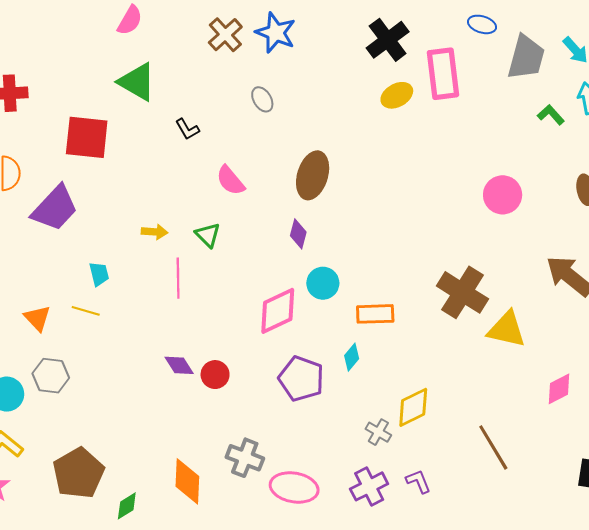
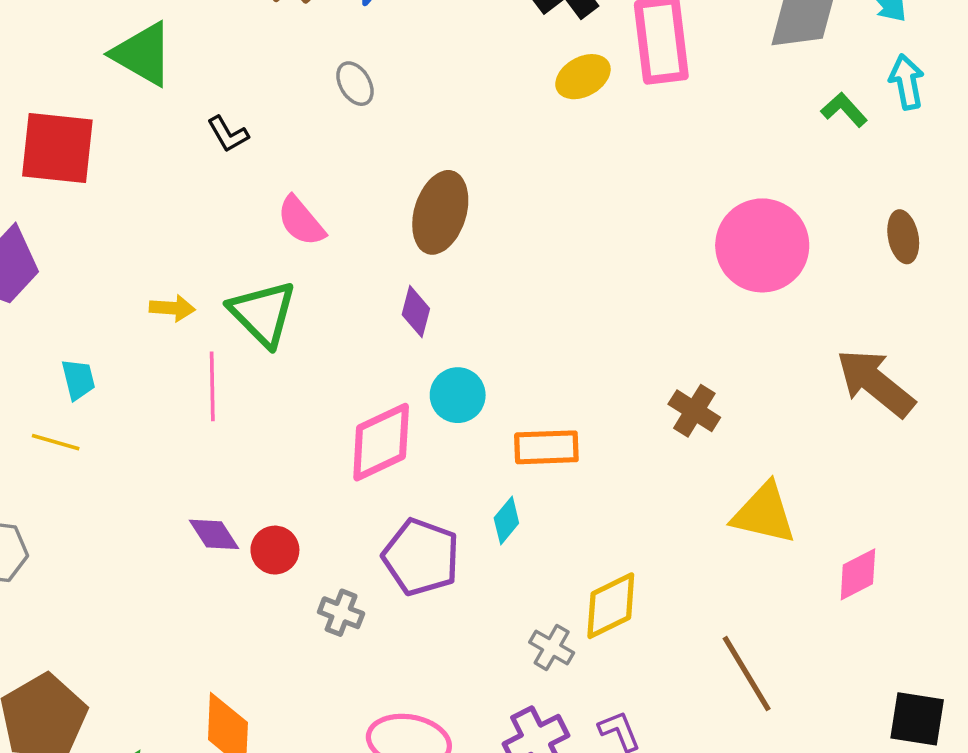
pink circle: (503, 195) -> (762, 245), size x1.4
green triangle: (208, 235) -> (263, 313), size x1.6
brown cross: (462, 292) -> (694, 411), size x0.6
yellow triangle: (507, 329) -> (764, 513), moved
gray cross: (245, 458) -> (341, 613), moved, size x0.7

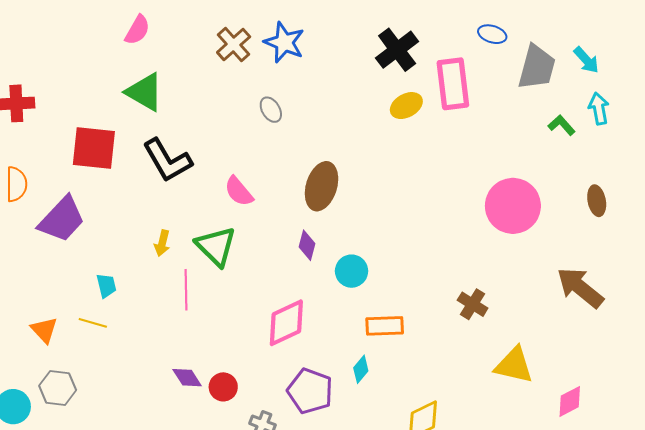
black L-shape: (228, 134) -> (167, 160), moved, size x2.0
yellow arrow: (172, 308) -> (162, 243), turned 100
cyan circle: (458, 395) -> (352, 271), moved

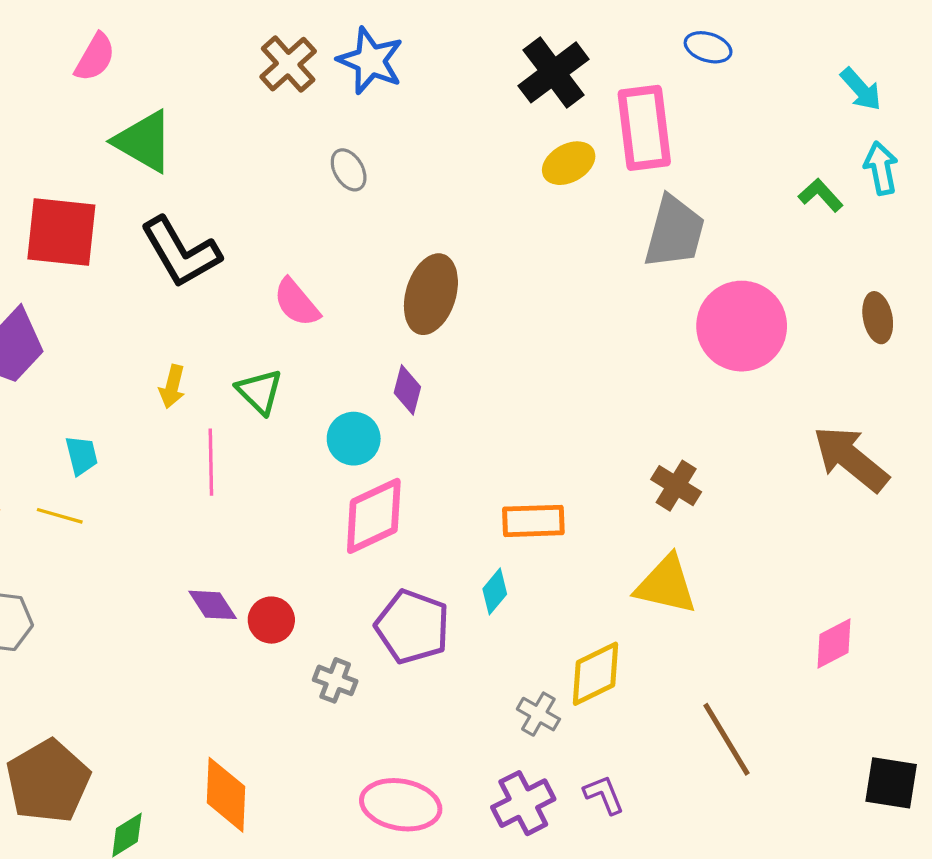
pink semicircle: (137, 30) -> (95, 57), moved
gray trapezoid: (537, 67) -> (674, 232), moved
green triangle: (216, 246) -> (260, 392), size x0.7
cyan circle: (352, 271) -> (354, 439), moved
yellow triangle: (514, 365) -> (666, 585), moved

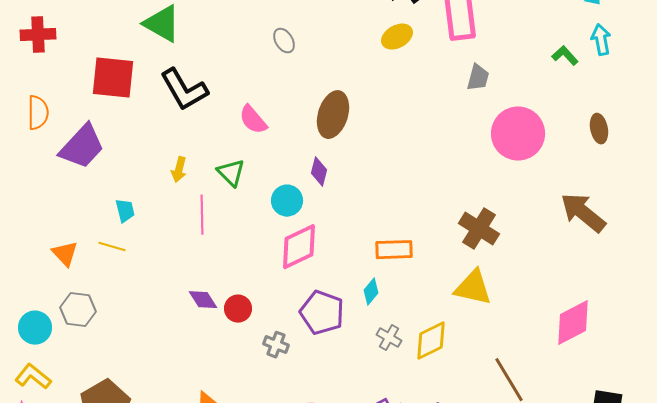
yellow ellipse: (569, 163) -> (397, 37), moved
gray trapezoid: (674, 232) -> (478, 78), size x0.6
brown cross: (676, 486) -> (479, 229), size x1.4
pink diamond: (834, 644) -> (573, 323), size x1.5
gray cross: (538, 714) -> (389, 338), moved

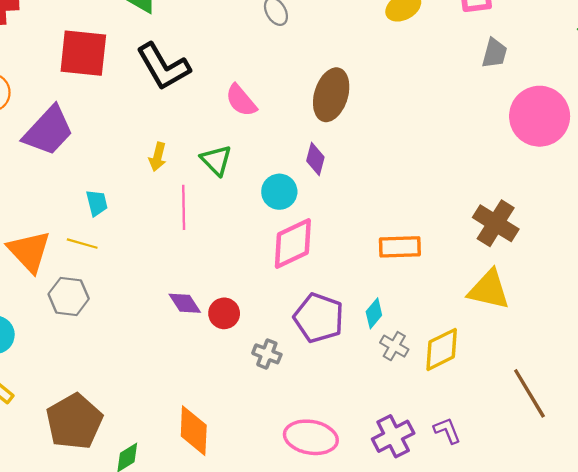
orange triangle: (65, 254) -> (29, 251), size x1.5
cyan diamond: (371, 292) -> (374, 313), moved
gray hexagon: (78, 310) -> (69, 296), moved

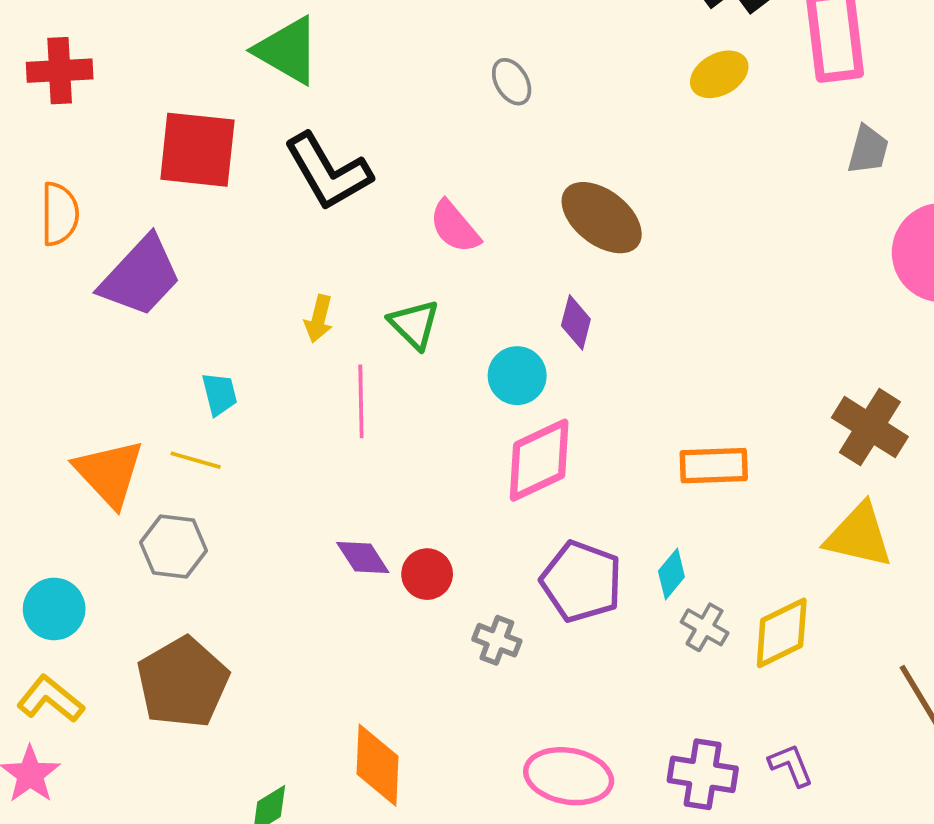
brown ellipse: (331, 95) -> (602, 218), turned -69
brown pentagon: (74, 422) -> (183, 682), moved
purple cross: (393, 436) -> (703, 774), turned 36

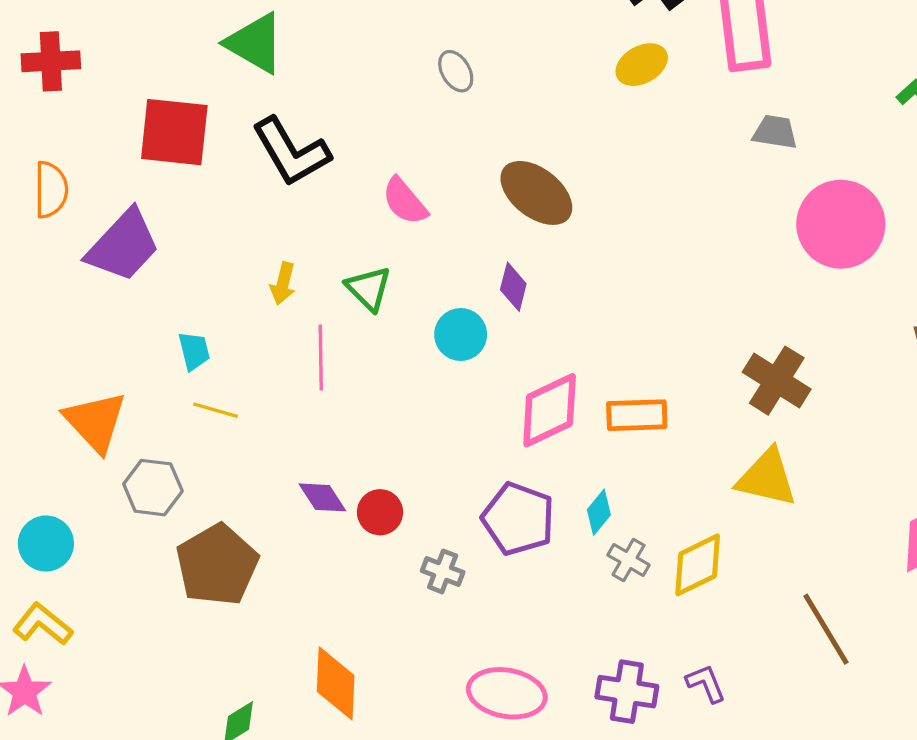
gray trapezoid: (868, 150) -> (775, 132), turned -96
yellow line: (196, 460) -> (215, 410), moved
pink diamond: (539, 460) -> (550, 410), moved
brown pentagon: (183, 682) -> (217, 565), moved

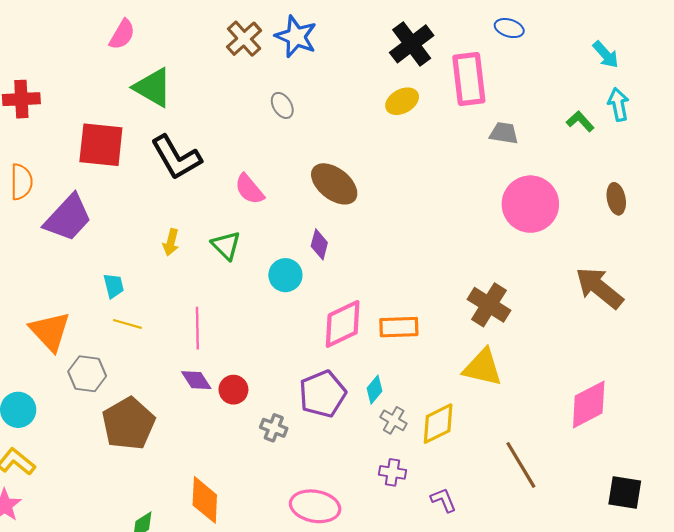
gray trapezoid: (775, 132) -> (504, 133), moved
pink line: (321, 358) -> (197, 328), moved
purple pentagon: (518, 519) -> (323, 394), turned 30
purple cross: (627, 692) -> (393, 472), moved, size x0.7

